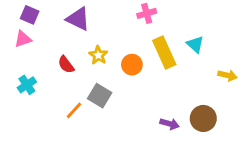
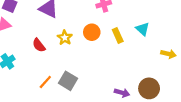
yellow rectangle: (164, 52) -> (118, 35), size x0.6
orange circle: (132, 65) -> (92, 32), moved
gray square: (100, 96) -> (68, 81), moved

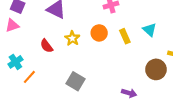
orange line: (45, 82) -> (29, 77), moved
brown circle: (149, 88) -> (156, 69), moved

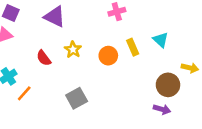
orange circle: (99, 33) -> (108, 56), moved
gray square: (76, 81) -> (77, 98), turned 30
purple arrow: (129, 93) -> (162, 109), moved

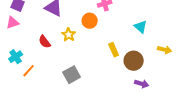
yellow rectangle: (133, 47) -> (114, 50), moved
orange circle: (108, 56) -> (90, 21), moved
brown circle: (168, 85) -> (134, 61), moved

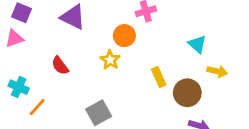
yellow star: (69, 35) -> (110, 60), moved
yellow arrow: (165, 50) -> (217, 71), moved
cyan cross: (16, 57) -> (19, 87), turned -32

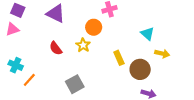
red semicircle: (60, 66) -> (56, 48), moved

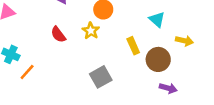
cyan triangle: (147, 34) -> (157, 19), moved
gray square: (75, 84) -> (101, 77), moved

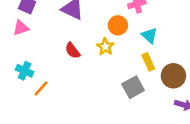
cyan triangle: (157, 19) -> (149, 35), moved
gray square: (101, 77) -> (133, 87), moved

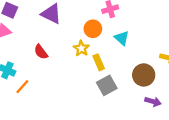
red semicircle: (73, 51) -> (41, 52), moved
yellow rectangle: (148, 62) -> (99, 62), moved

